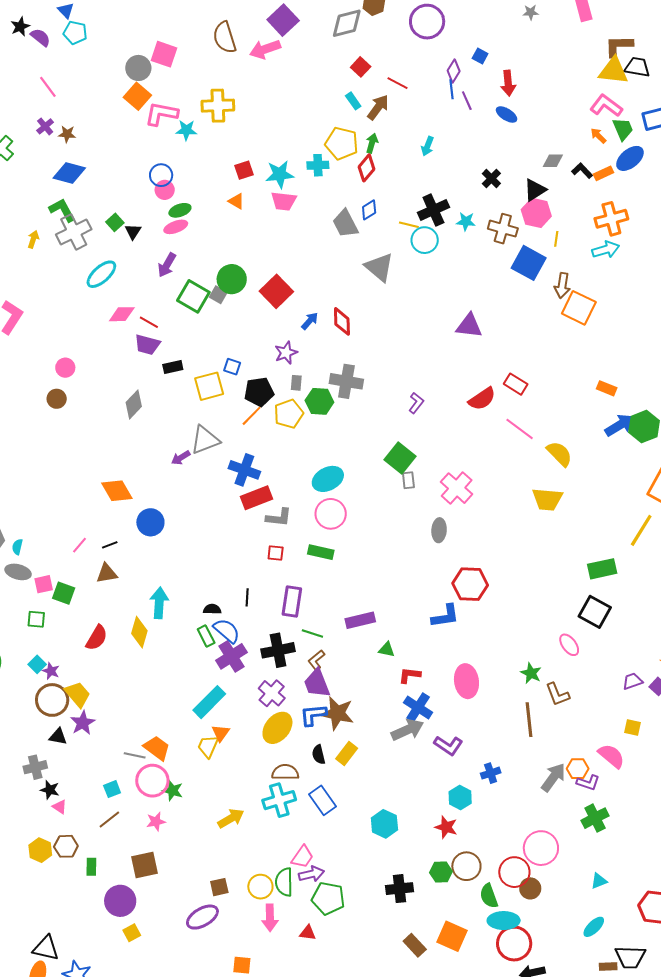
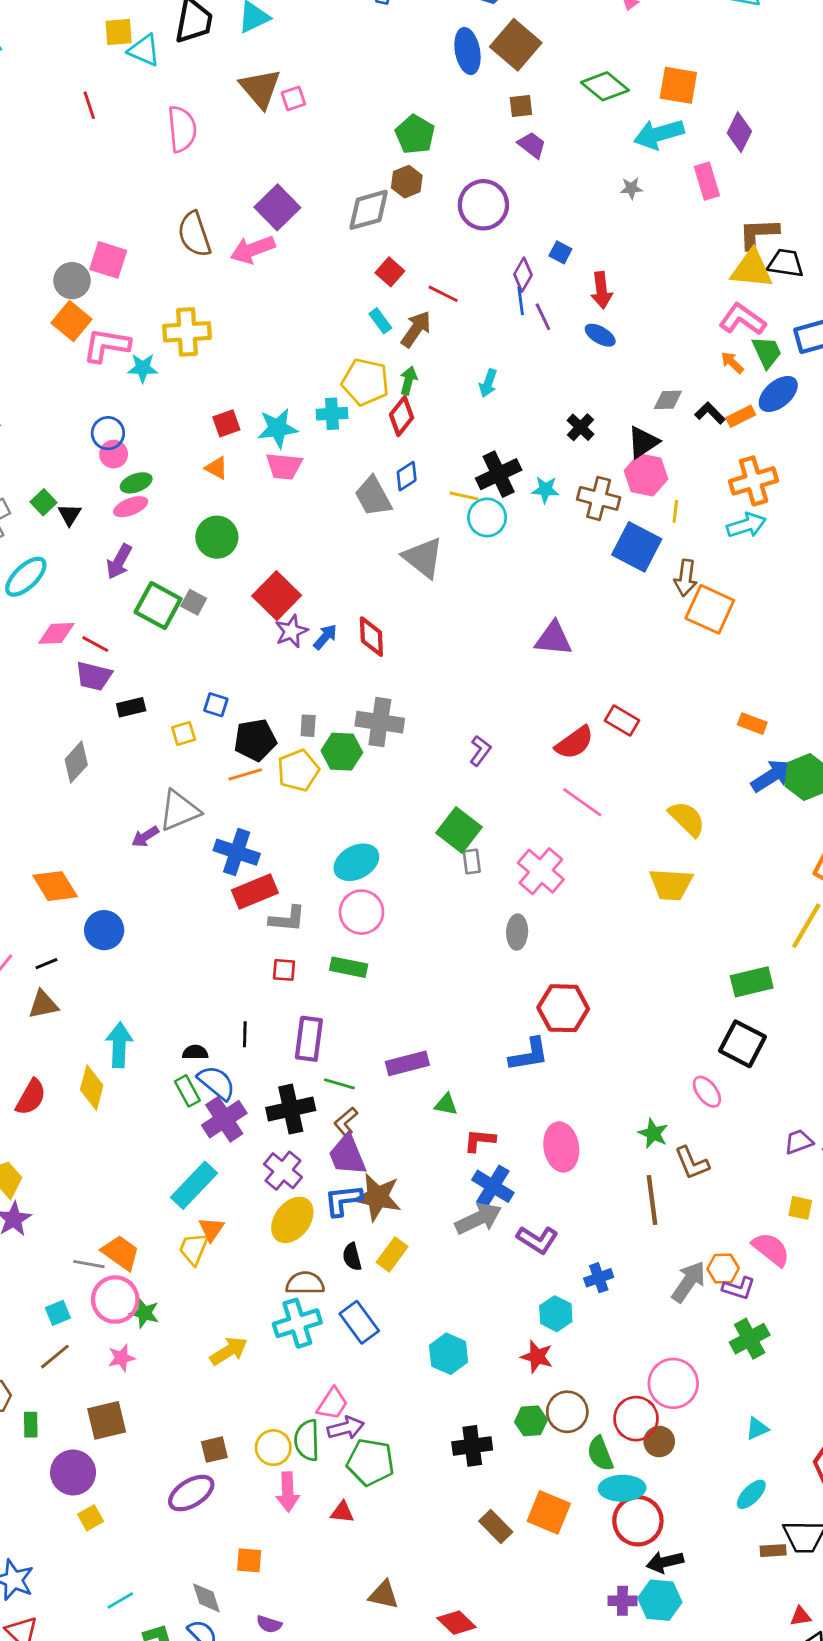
green circle: (232, 279) -> (217, 537), moved
purple star: (286, 353) -> (291, 631), moved
yellow square: (209, 386) -> (184, 733), size x0.6
orange line: (252, 416) -> (245, 774), turned 30
pink line: (520, 429) -> (582, 802), moved

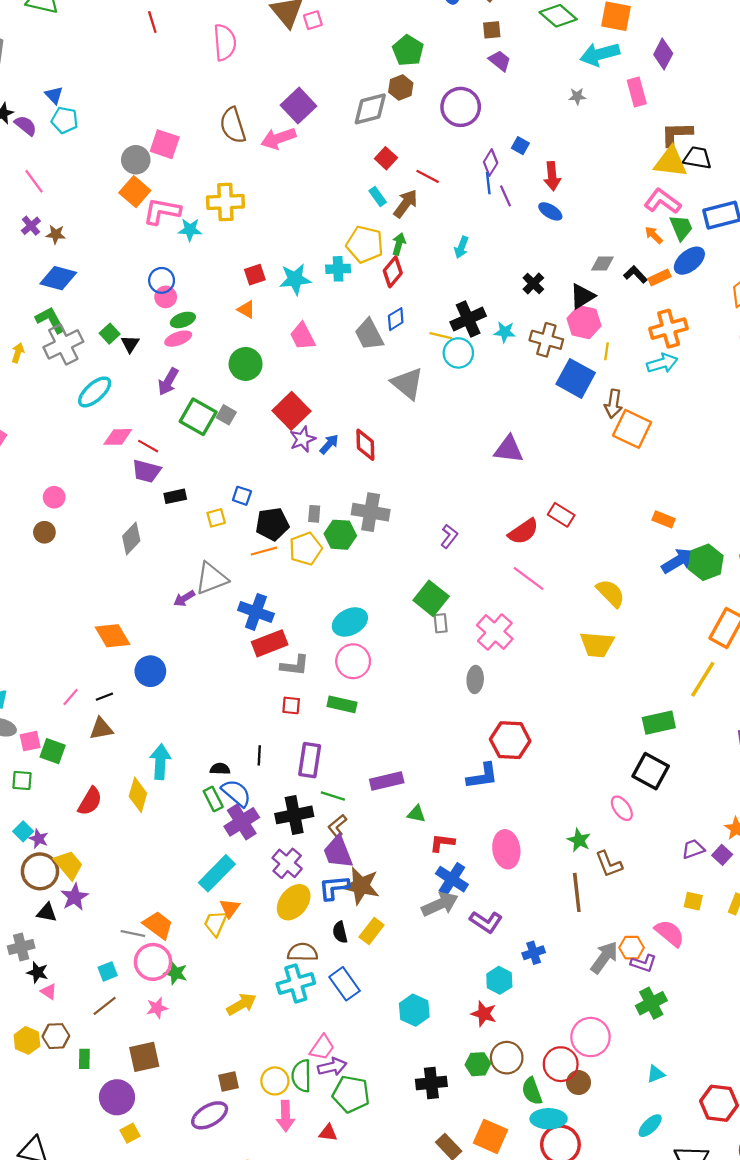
pink trapezoid: (284, 466) -> (302, 336), moved, turned 56

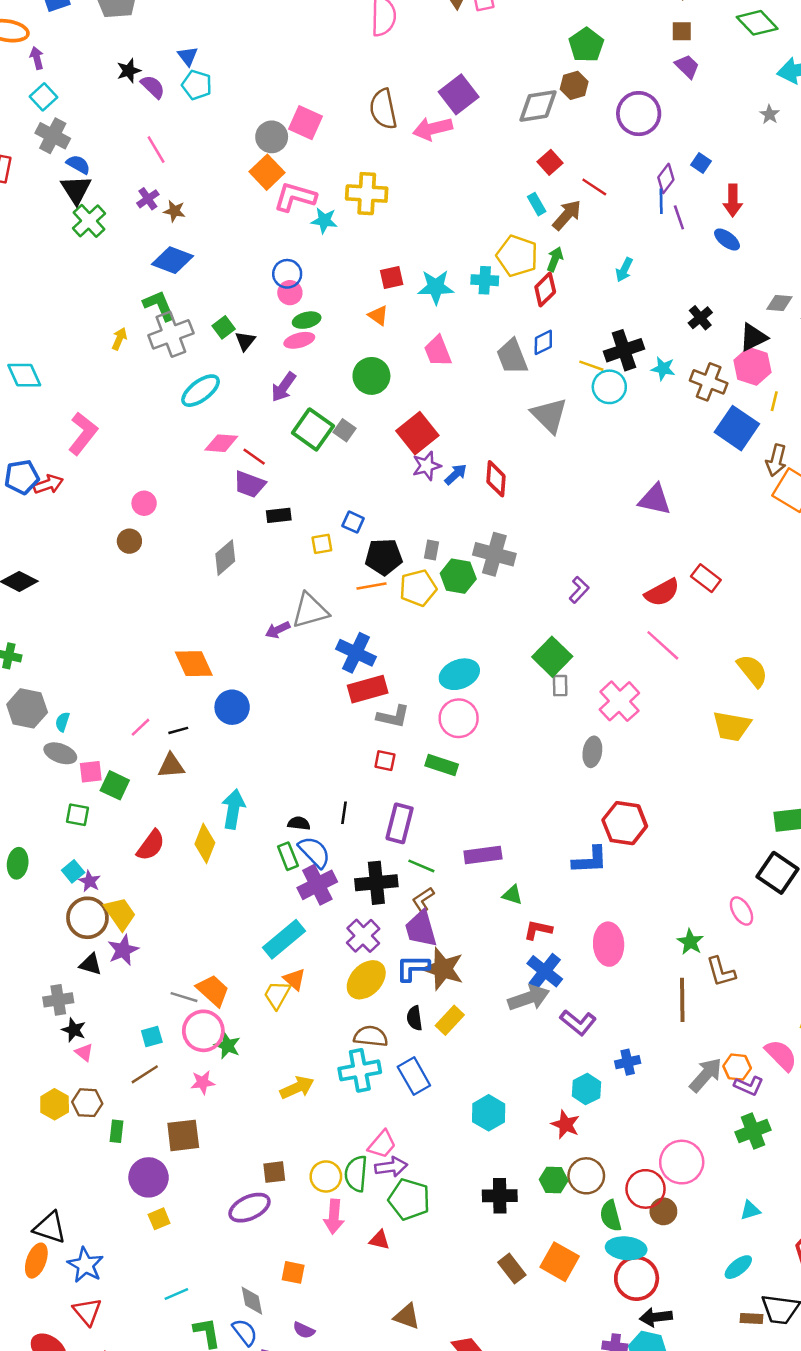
gray star: (577, 96) -> (770, 114), turned 30
orange triangle: (230, 908) -> (295, 979), turned -30

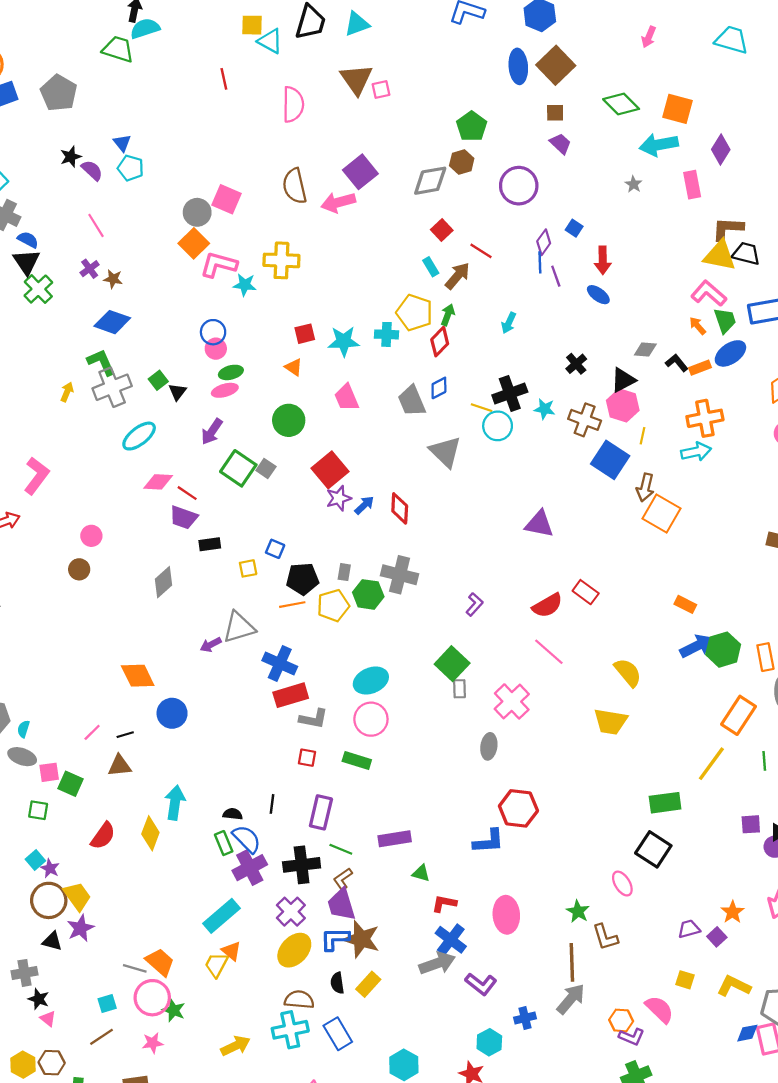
gray arrow: (706, 1075) -> (571, 999), moved

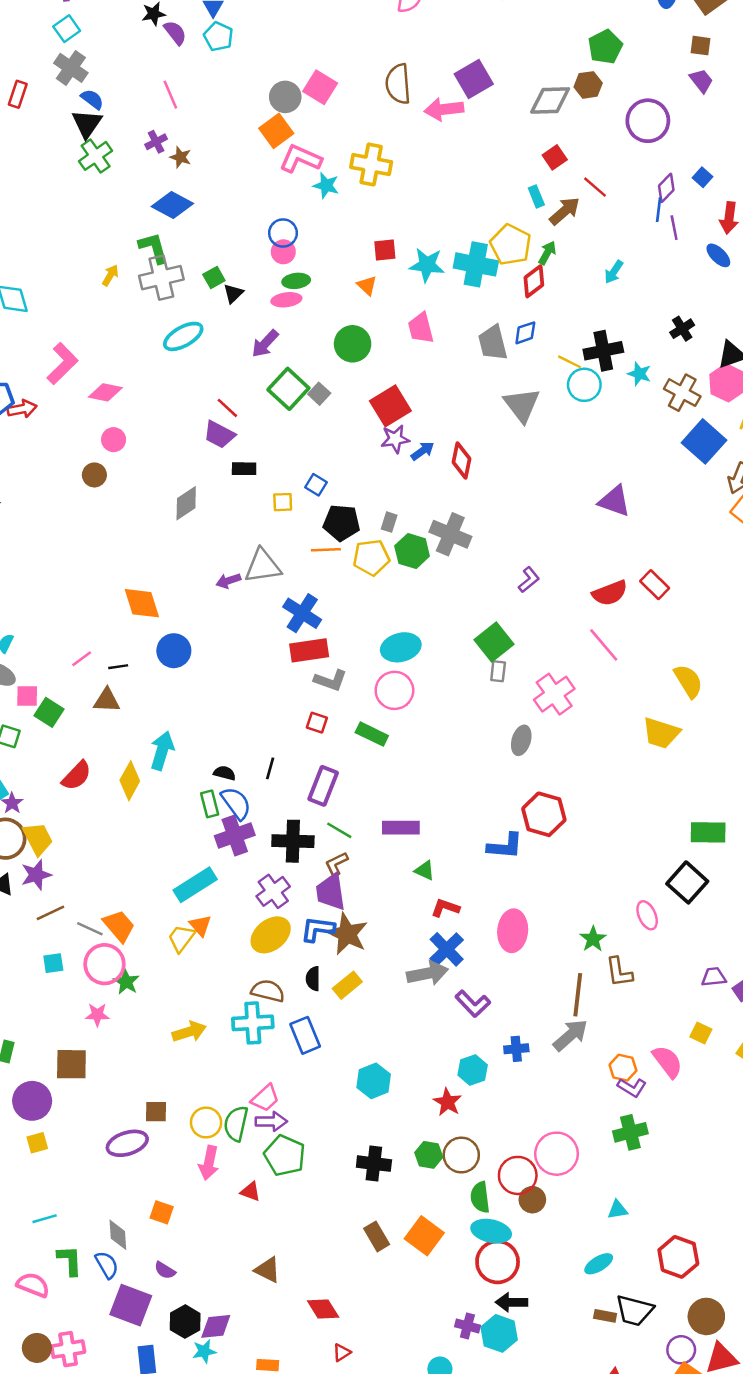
cyan cross: (386, 334) -> (476, 264), size x1.6
pink diamond: (158, 482) -> (105, 392), moved
brown line: (102, 1037) -> (50, 913), moved

